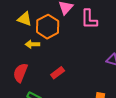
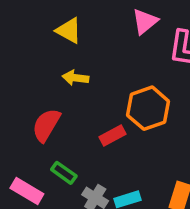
orange hexagon: (48, 27) -> (148, 108), moved

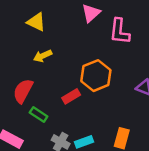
yellow arrow: (76, 78) -> (43, 56), turned -30
green rectangle: (64, 173) -> (39, 114), moved

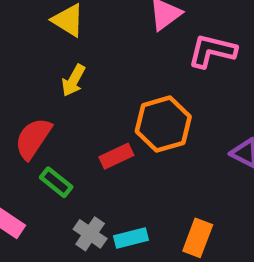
pink L-shape: (120, 31) -> (212, 51), turned 92
yellow arrow: (43, 56) -> (73, 80), turned -42

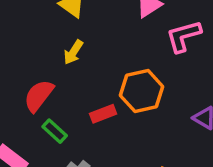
pink L-shape: (212, 51) -> (184, 36), turned -33

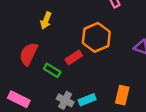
green rectangle: (55, 131) -> (52, 70), moved

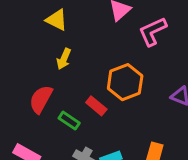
red rectangle: (74, 58) -> (96, 106), turned 70

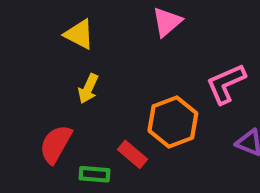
pink L-shape: (153, 31) -> (226, 84), moved
green rectangle: (69, 121) -> (94, 174), turned -30

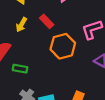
red rectangle: (132, 154) -> (47, 21), moved

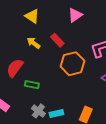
yellow arrow: (21, 25) -> (34, 43), turned 96

